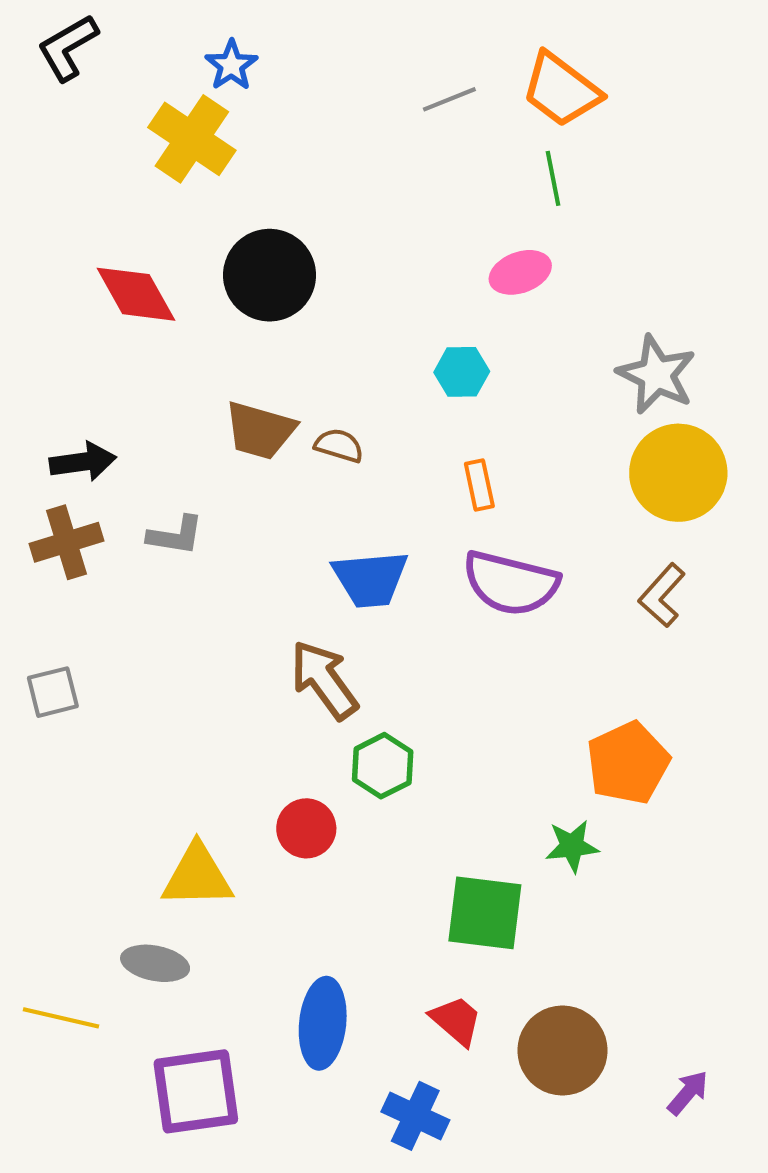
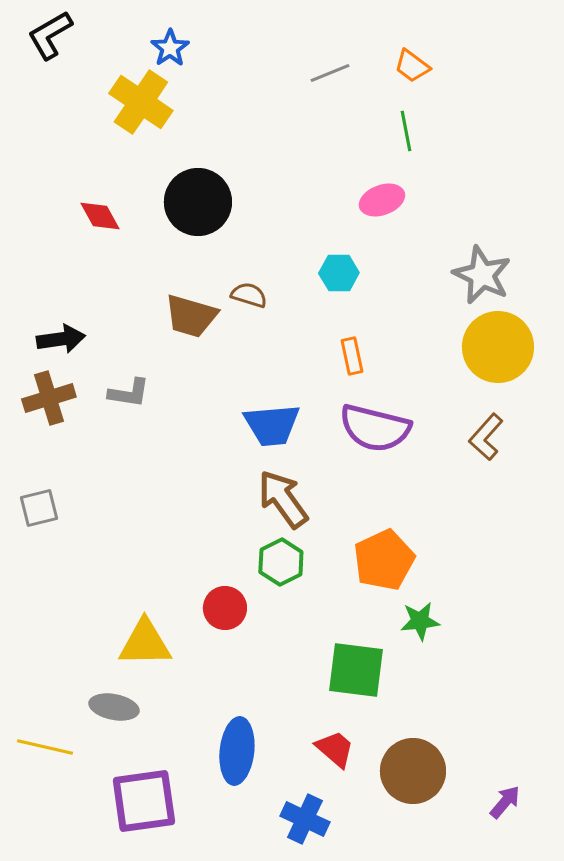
orange trapezoid: (561, 90) -> (412, 66), size x0.6
red diamond: (136, 294) -> (100, 216), size x0.7
brown semicircle: (339, 445) -> (249, 295), moved
brown arrow: (324, 680) -> (283, 499), moved
orange pentagon: (628, 763) -> (384, 560), moved

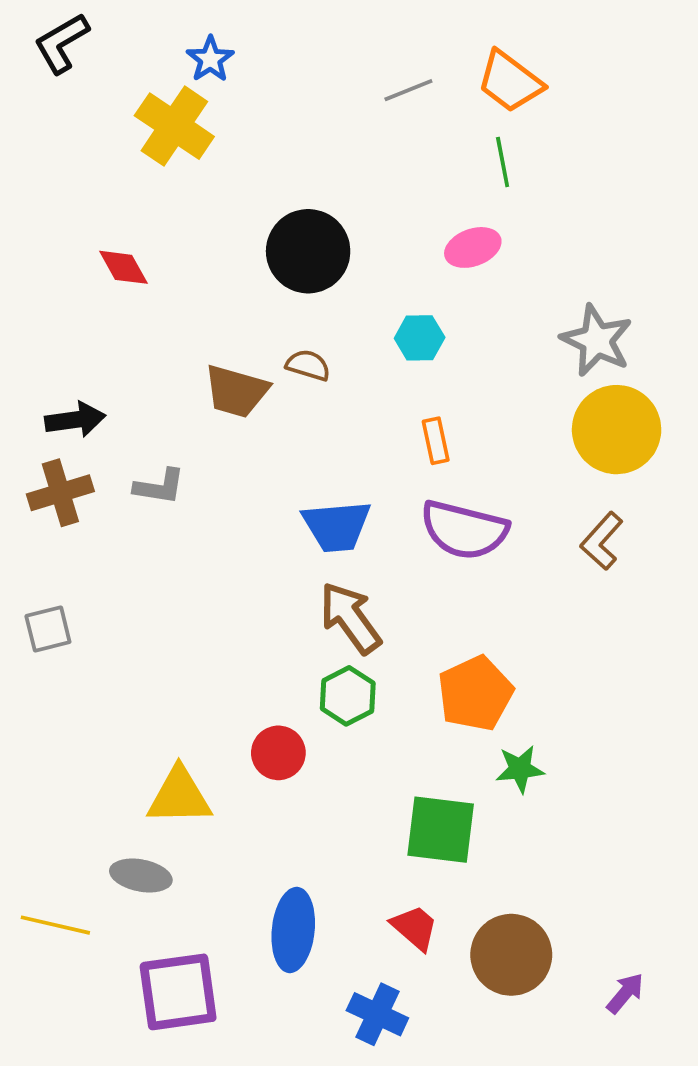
orange trapezoid: (412, 66) -> (510, 81), size x1.5
black circle: (198, 202) -> (308, 251), moved

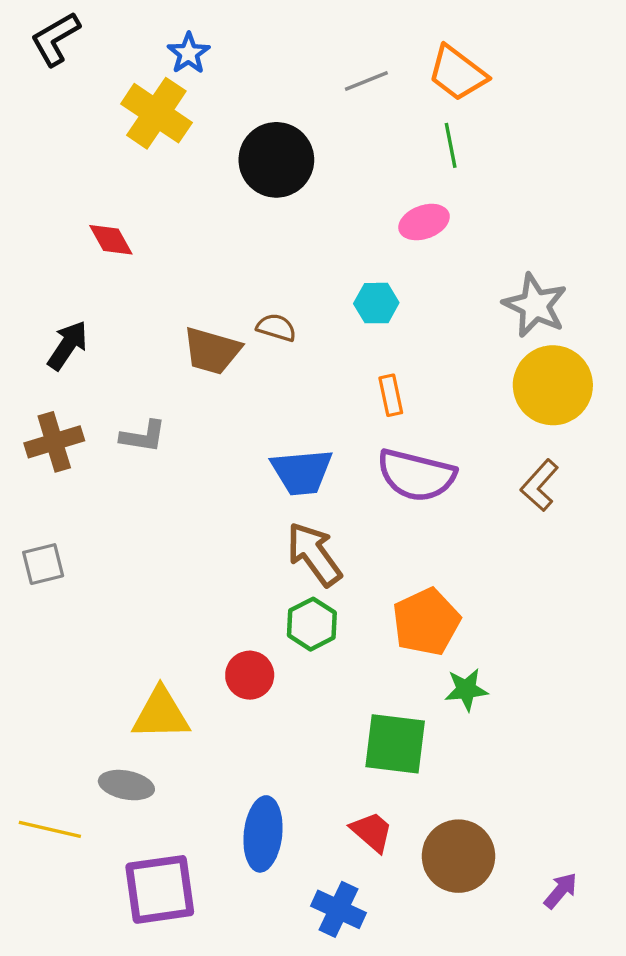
black circle: (308, 251) -> (276, 160), moved
black arrow: (75, 420) -> (68, 345), moved, turned -48

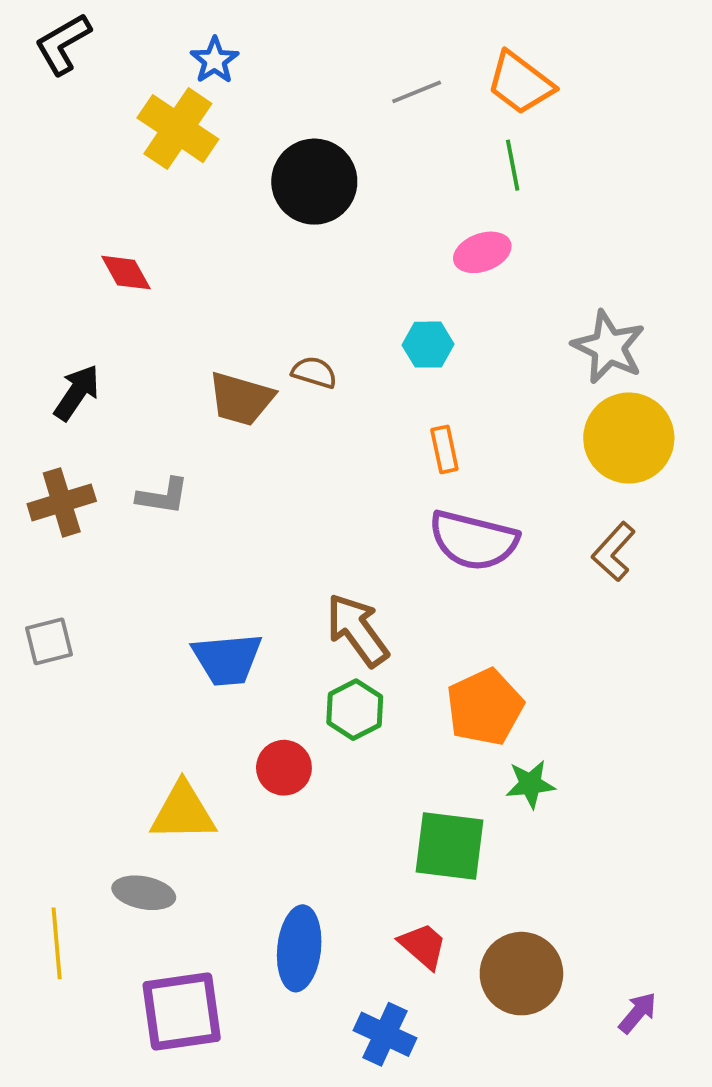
blue trapezoid: (302, 472) -> (227, 659), moved
yellow line: (50, 829) -> (57, 943), turned 72

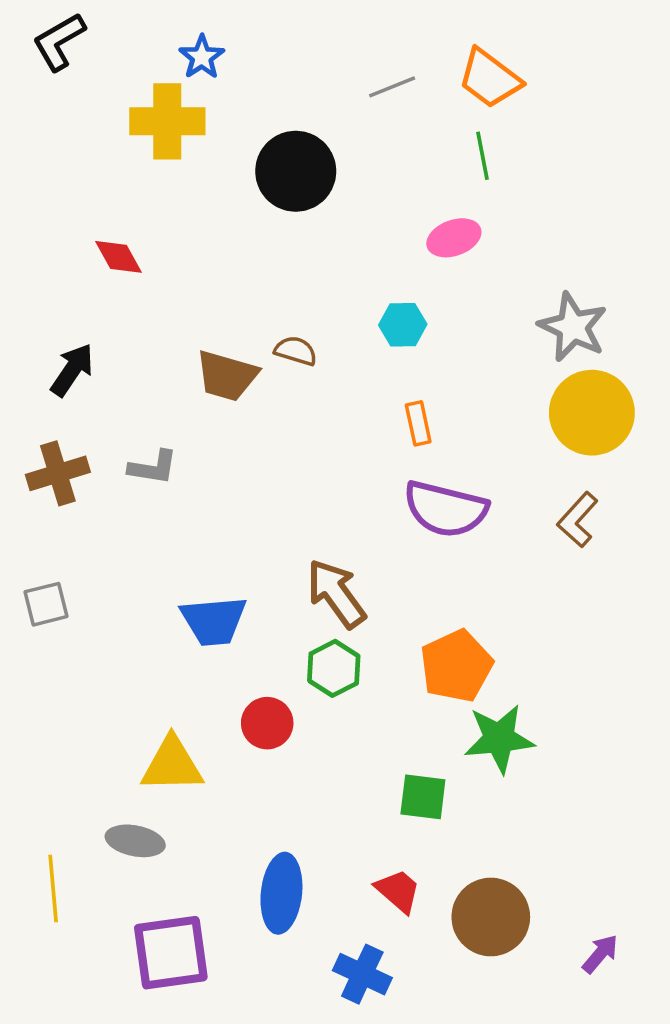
yellow cross: (178, 129) -> (167, 121), turned -34
green star: (530, 784) -> (499, 739), size x1.5
green square: (449, 846) -> (423, 797), size x0.7

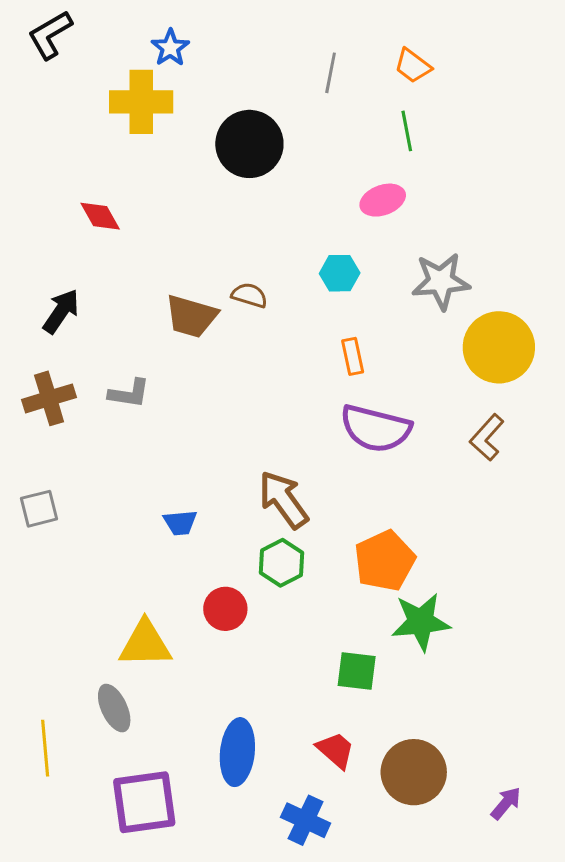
orange trapezoid: (490, 78) -> (413, 66), size x0.7
gray line: (392, 87) -> (331, 73), turned -57
gray star: (573, 327) -> (441, 281), moved, turned -30
blue trapezoid: (214, 621) -> (180, 523), size x0.6
gray ellipse: (135, 841) -> (114, 708), turned 54

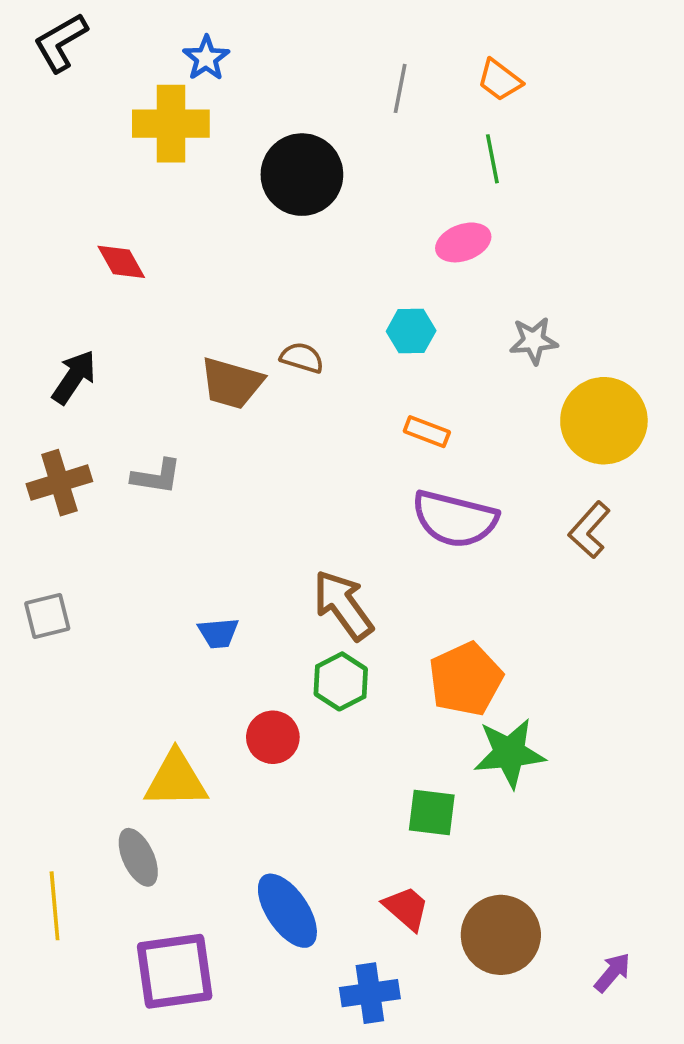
gray star: (441, 281) -> (534, 341), size x0.7
orange rectangle: (353, 356) -> (427, 432), turned -57
blue ellipse: (237, 752) -> (287, 911), turned -40
blue cross: (306, 820) -> (370, 993), turned -33

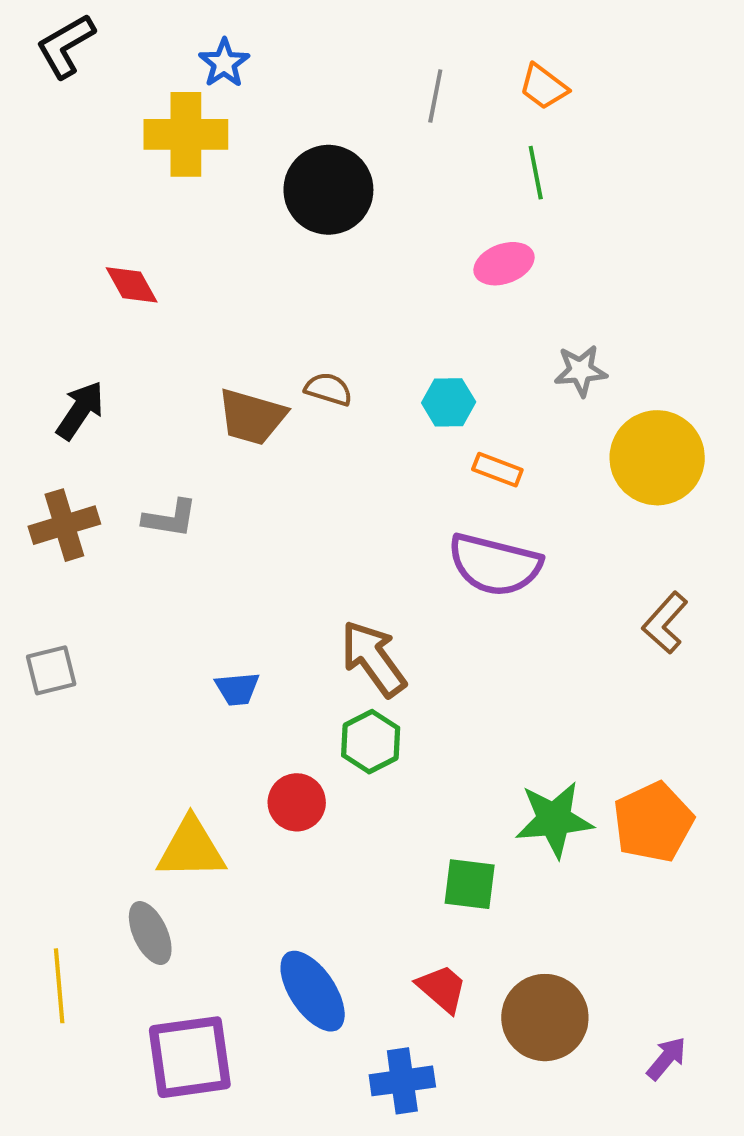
cyan hexagon: (411, 331) -> (449, 402), moved
orange rectangle: (427, 432) -> (497, 470), moved
brown L-shape: (589, 530) -> (665, 623), moved
orange pentagon: (466, 679) -> (653, 822), moved

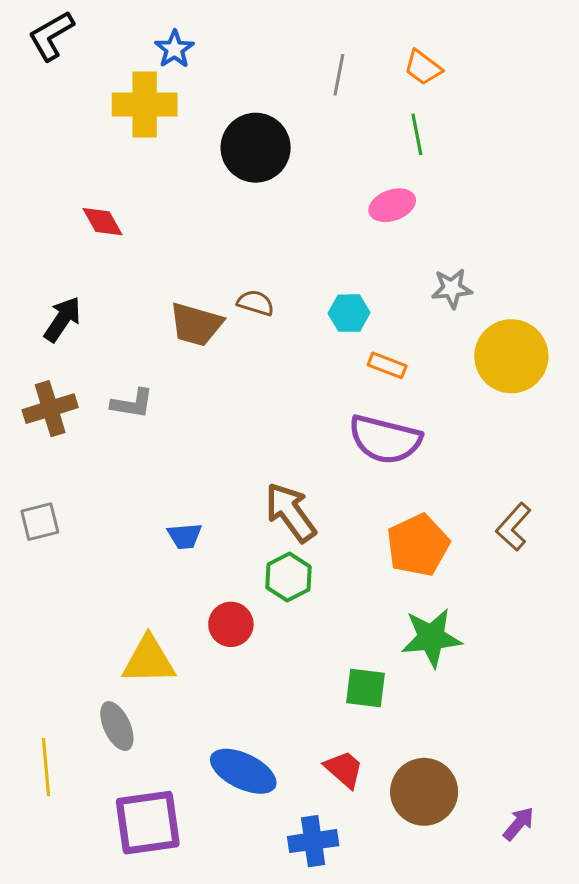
brown L-shape: (665, 623) -> (513, 527), moved
orange pentagon: (653, 822) -> (418, 545), moved
blue ellipse: (313, 991) -> (243, 771), turned -30

